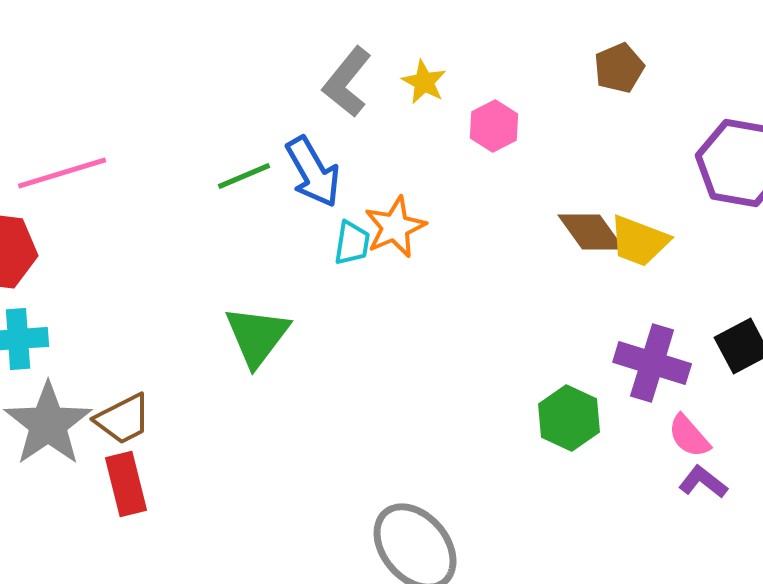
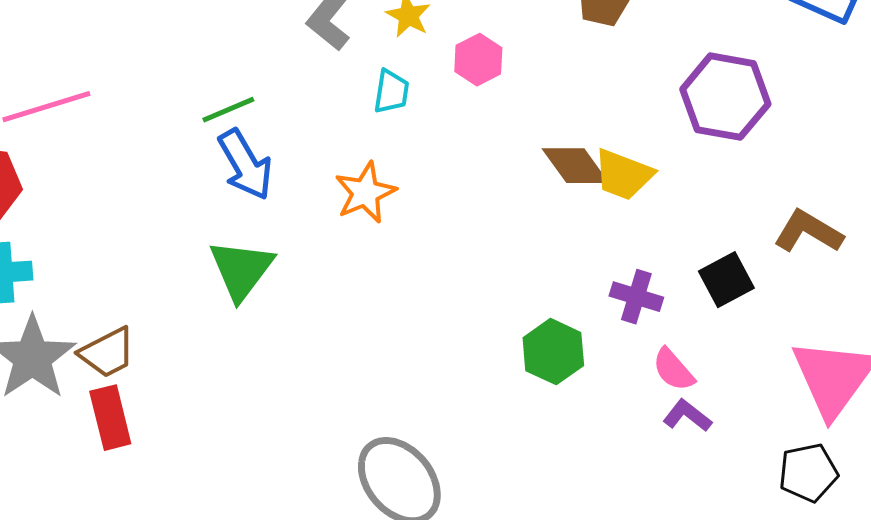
blue arrow: (313, 172) -> (245, 165), moved
orange star: (395, 227) -> (365, 193), moved
cyan trapezoid: (352, 243) -> (391, 92), moved
purple cross: (652, 363) -> (636, 297), size x0.7

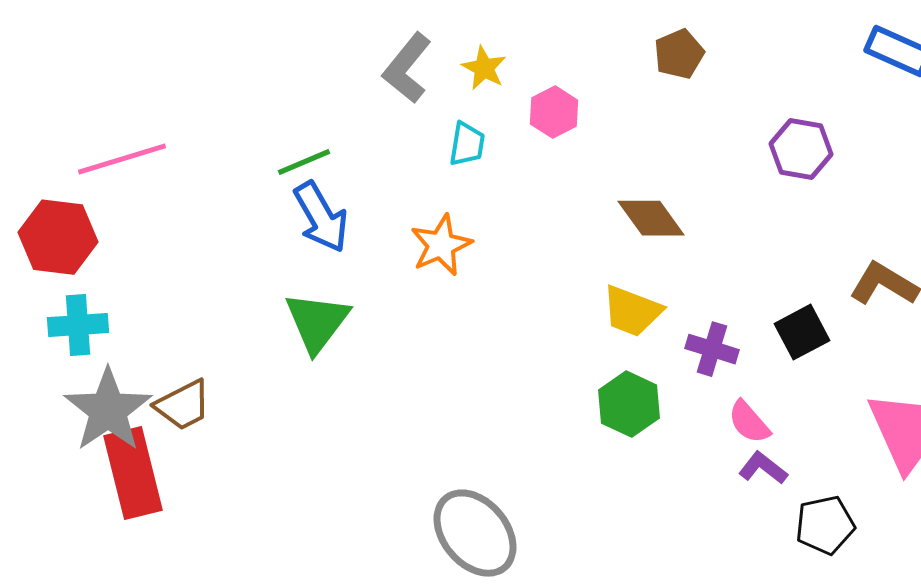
purple hexagon: (725, 97) -> (801, 149), size x0.7
yellow trapezoid: (623, 175) -> (632, 311), moved
red rectangle: (110, 418) -> (133, 473), moved, size x1.4
black pentagon: (808, 473) -> (825, 525), moved

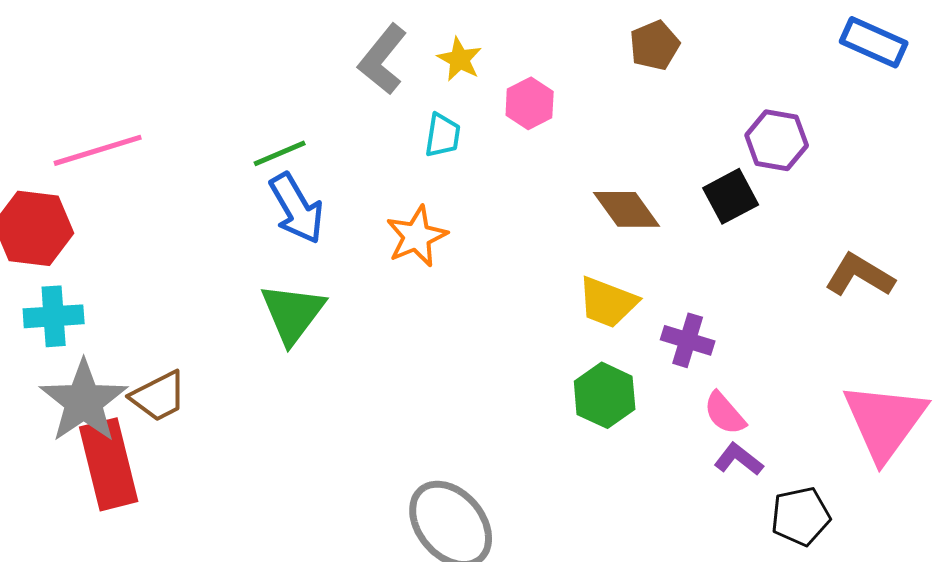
black square: (802, 332) -> (731, 196), moved

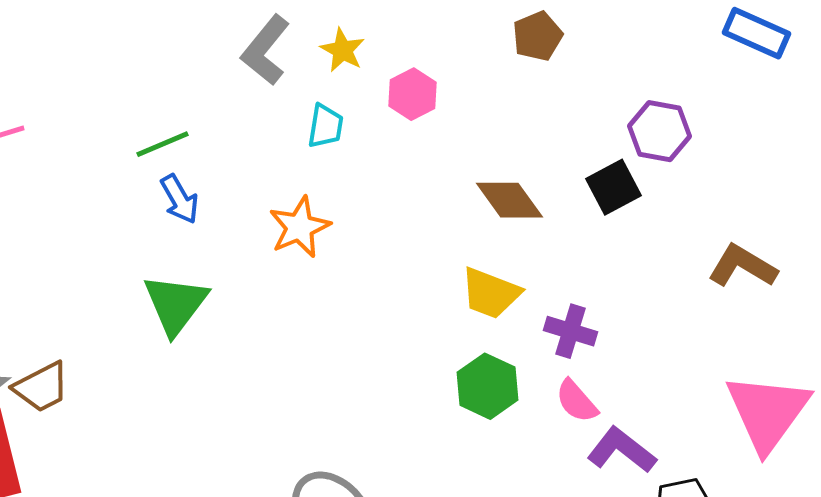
blue arrow: (297, 208) -> (180, 199), size x0.7
pink semicircle: (725, 413) -> (576, 401), moved
purple L-shape: (739, 459) -> (622, 450), size x1.4

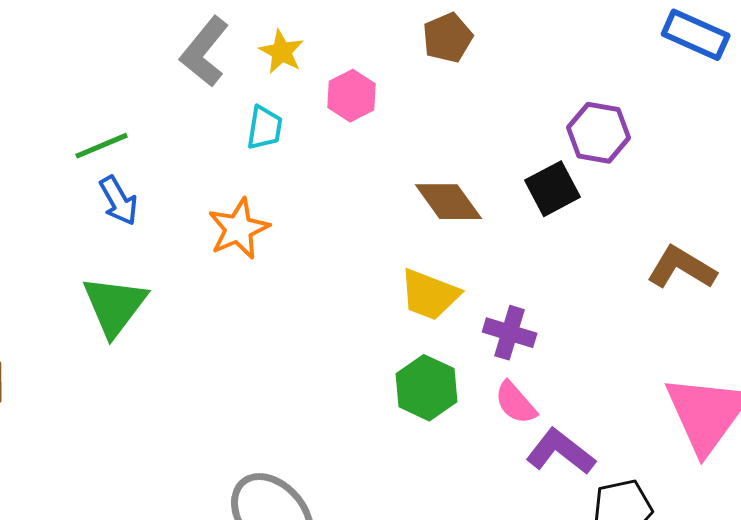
brown pentagon: (538, 36) -> (448, 38), moved

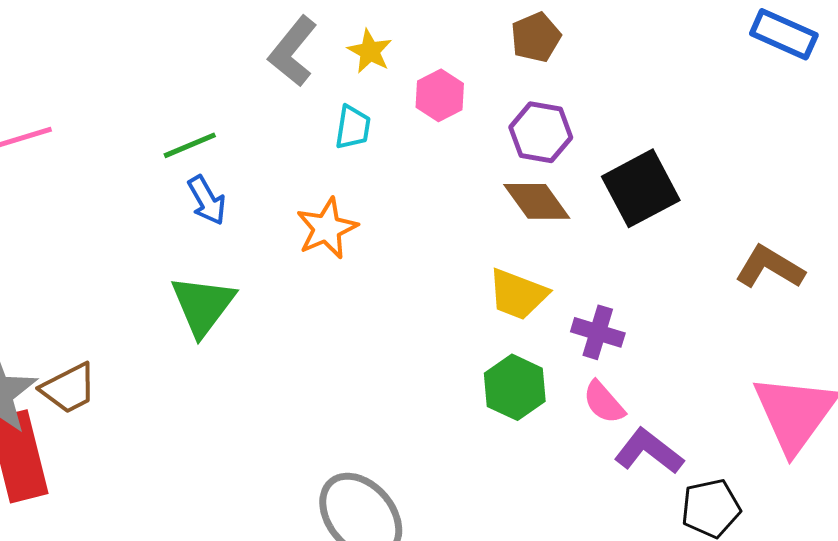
purple hexagon: (599, 133) -> (541, 132), moved
black square: (553, 189) -> (641, 188), size x1.4

